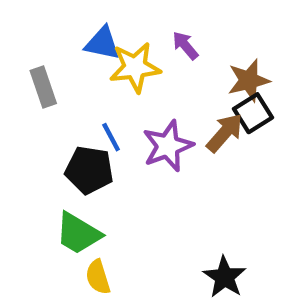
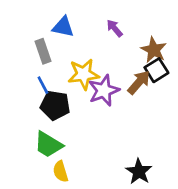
yellow star: (135, 67) -> (83, 74), moved
brown star: (249, 80) -> (154, 50), turned -30
gray rectangle: (43, 87) -> (43, 51), moved
blue line: (111, 137) -> (43, 85), moved

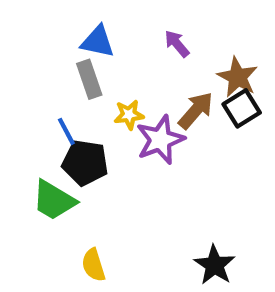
gray rectangle: (43, 51) -> (89, 79), moved
yellow star: (83, 74) -> (129, 115), size x0.6
brown arrow: (139, 82) -> (196, 111), moved
green trapezoid: (48, 145) -> (54, 200), moved

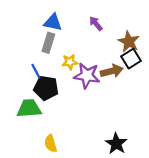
gray rectangle: (89, 79) -> (48, 43), turned 36
brown arrow: (196, 111) -> (112, 71), moved, turned 35
purple star: (160, 140) -> (87, 76), turned 30
green trapezoid: (54, 200) -> (29, 108), turned 145

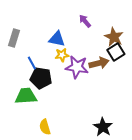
blue triangle: (53, 22) -> (57, 39), moved
gray rectangle: (48, 43) -> (14, 38), moved

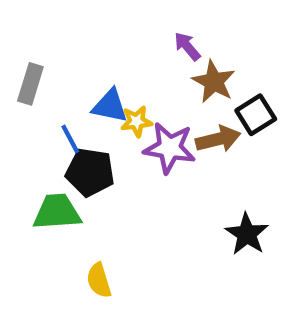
brown star: (114, 37) -> (214, 82), moved
blue triangle: (57, 39) -> (110, 106), moved
black star: (103, 127) -> (247, 234), moved

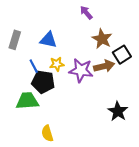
purple arrow: (187, 46) -> (86, 13), moved
blue triangle: (110, 106) -> (48, 40), moved
yellow star: (136, 121) -> (57, 64), moved

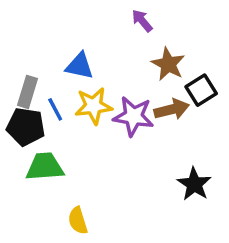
gray rectangle: (15, 40) -> (27, 92), moved
yellow star: (57, 64) -> (93, 106), size x1.5
black pentagon: (43, 82) -> (26, 127), moved

